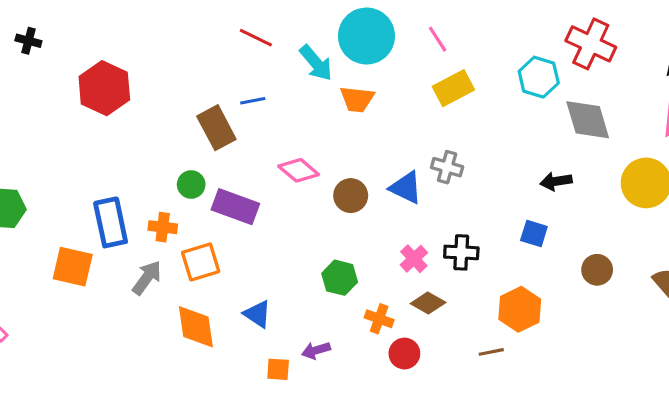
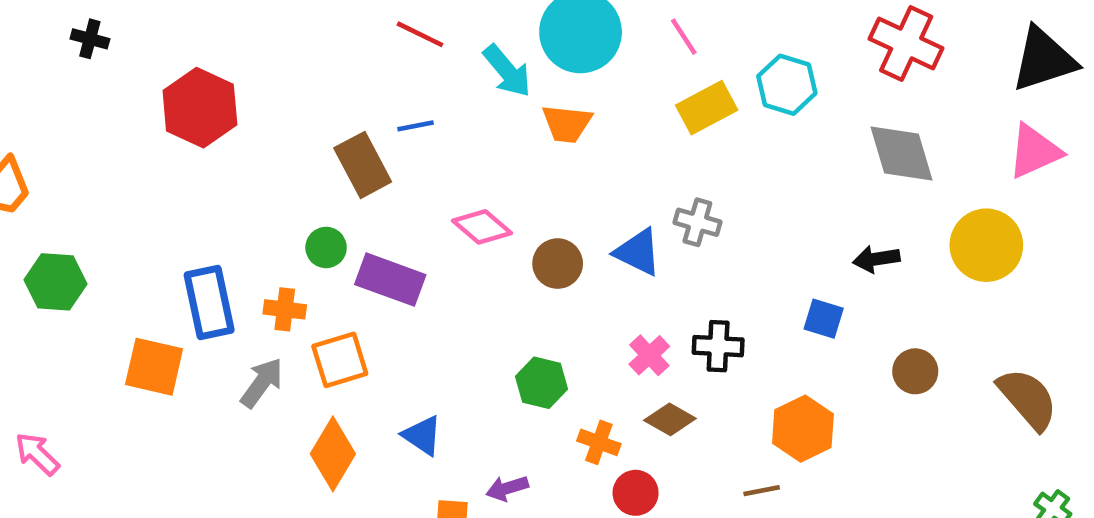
cyan hexagon: (539, 77) -> (787, 85), moved
black arrow: (556, 181) -> (876, 259), moved
orange diamond: (196, 327) -> (333, 454), turned 39

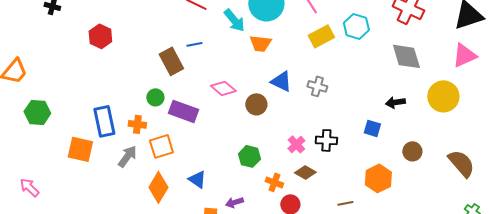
red hexagon: (200, 108) -> (100, 36), size x0.7
blue triangle: (638, 252) -> (281, 81), moved
orange hexagon: (803, 429) -> (378, 178), moved

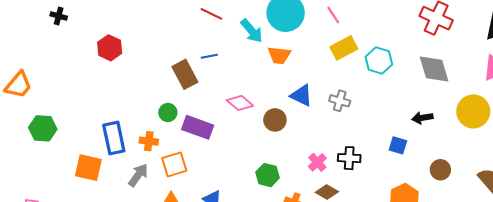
cyan hexagon: (356, 26) -> (379, 61), moved

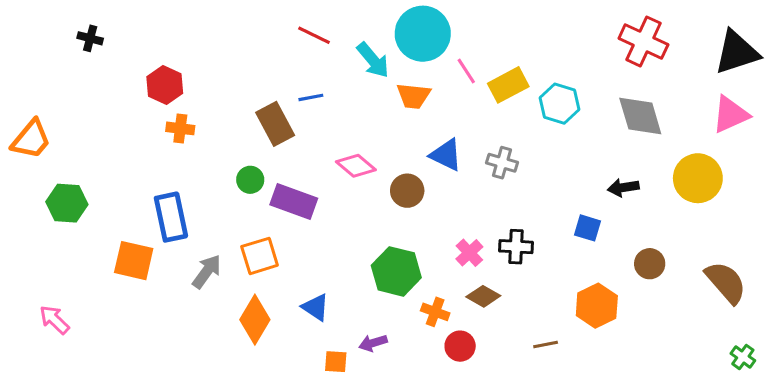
pink line: (333, 15) -> (466, 71), moved
orange cross: (149, 141) -> (180, 128), moved
green hexagon: (268, 175) -> (396, 271), size x1.4

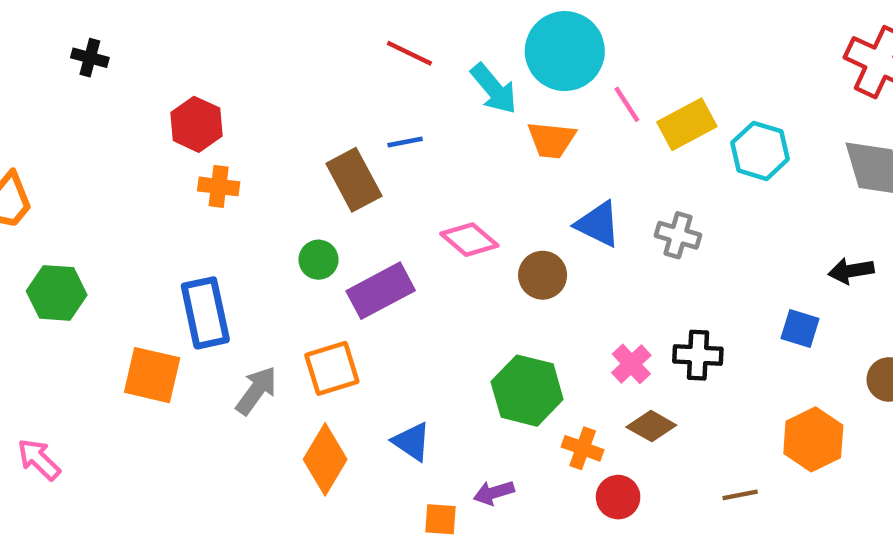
purple rectangle: (294, 202) -> (381, 291), turned -48

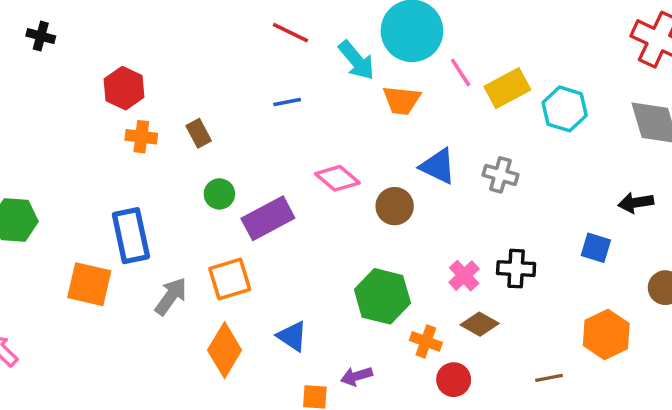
brown rectangle: (354, 180) -> (199, 133), moved, size x0.6

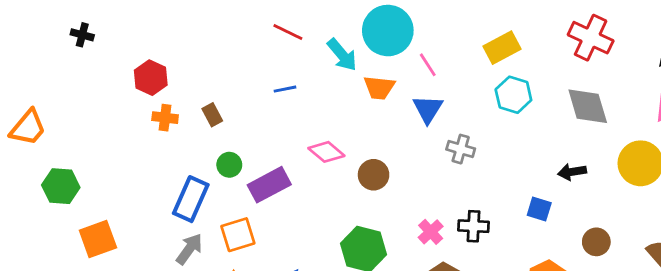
yellow rectangle: (507, 88) -> (502, 48), moved
blue triangle: (438, 166) -> (428, 109), moved, turned 36
blue rectangle: (131, 236) -> (191, 199), moved, turned 36
orange square: (89, 284) -> (98, 239), moved, turned -33

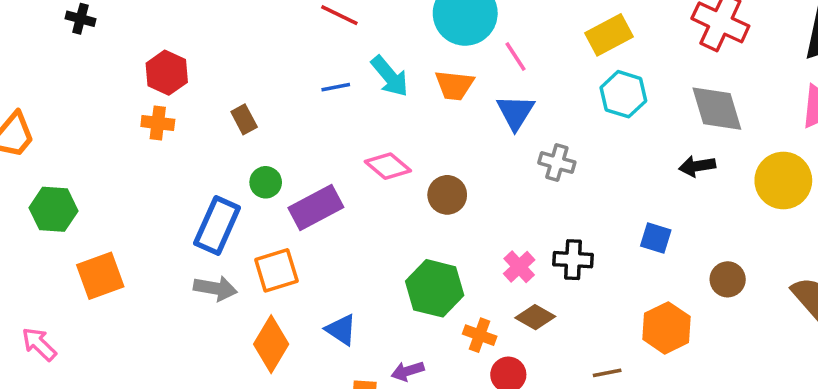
cyan arrow: (342, 55) -> (390, 76), moved
orange cross: (165, 118) -> (158, 123), moved
black arrow: (572, 172) -> (697, 166), moved
gray arrow: (189, 249) -> (215, 288), turned 64

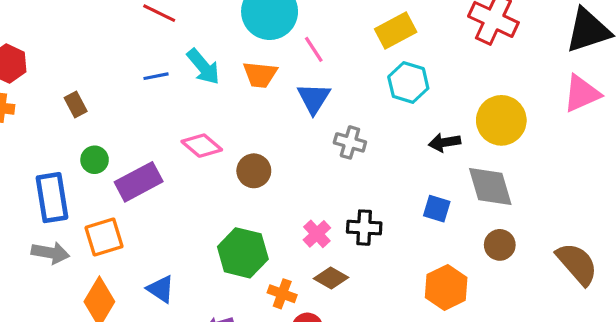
gray diamond: (717, 109) -> (490, 187), moved
black arrow: (697, 166) -> (445, 142), moved
yellow circle: (783, 180) -> (501, 120), moved
blue rectangle: (217, 225) -> (52, 198), turned -33

